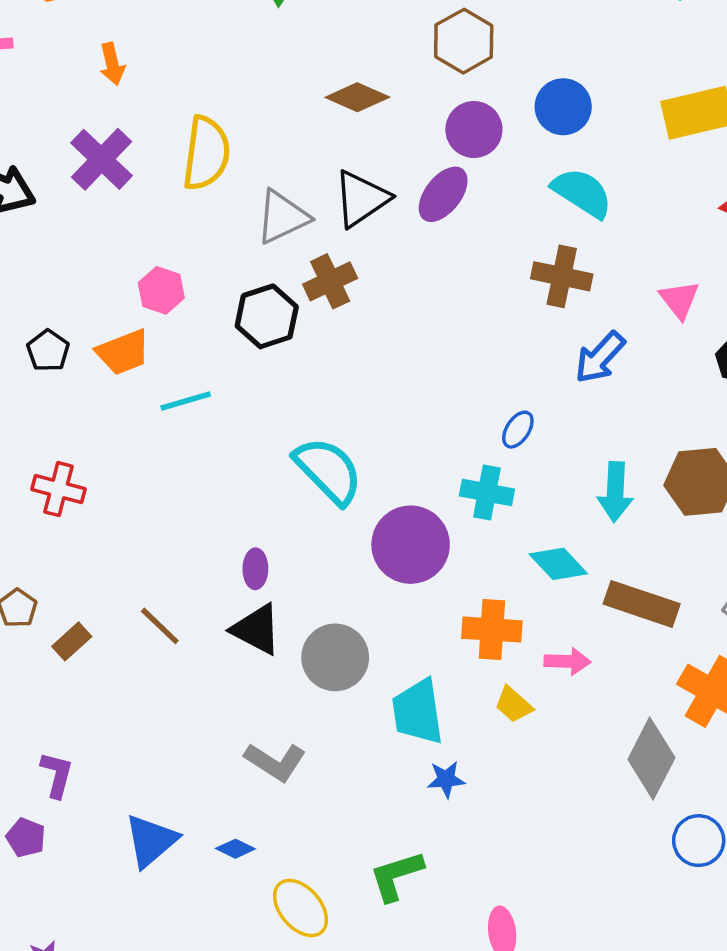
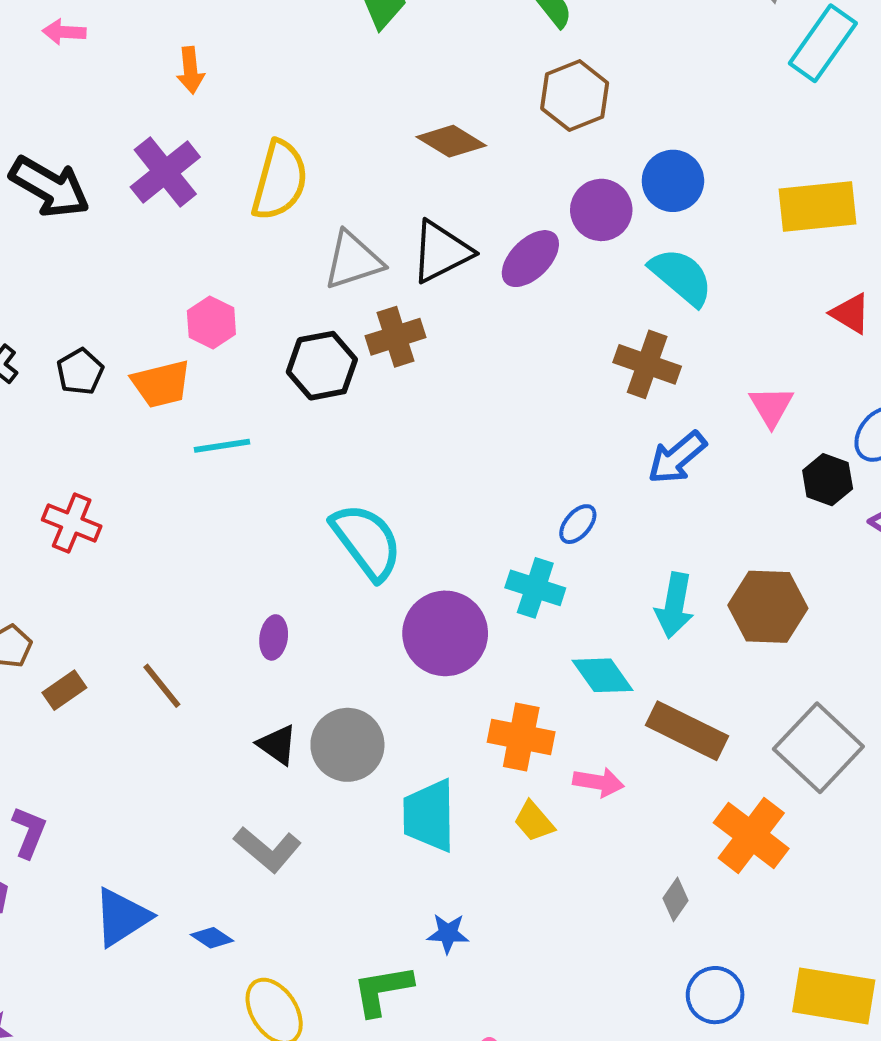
purple circle: (474, 130) -> (601, 210), moved
black triangle: (256, 629) -> (277, 745), moved, size x0.7
gray diamond: (651, 758) -> (676, 899), size x0.5
blue star: (446, 779) -> (448, 933), moved

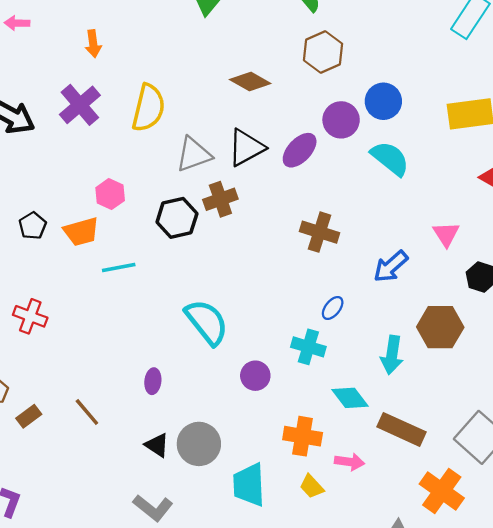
brown cross: (647, 364) -> (320, 232), moved
brown hexagon: (768, 607) -> (440, 327), moved
purple circle: (445, 633) -> (255, 376), size x0.6

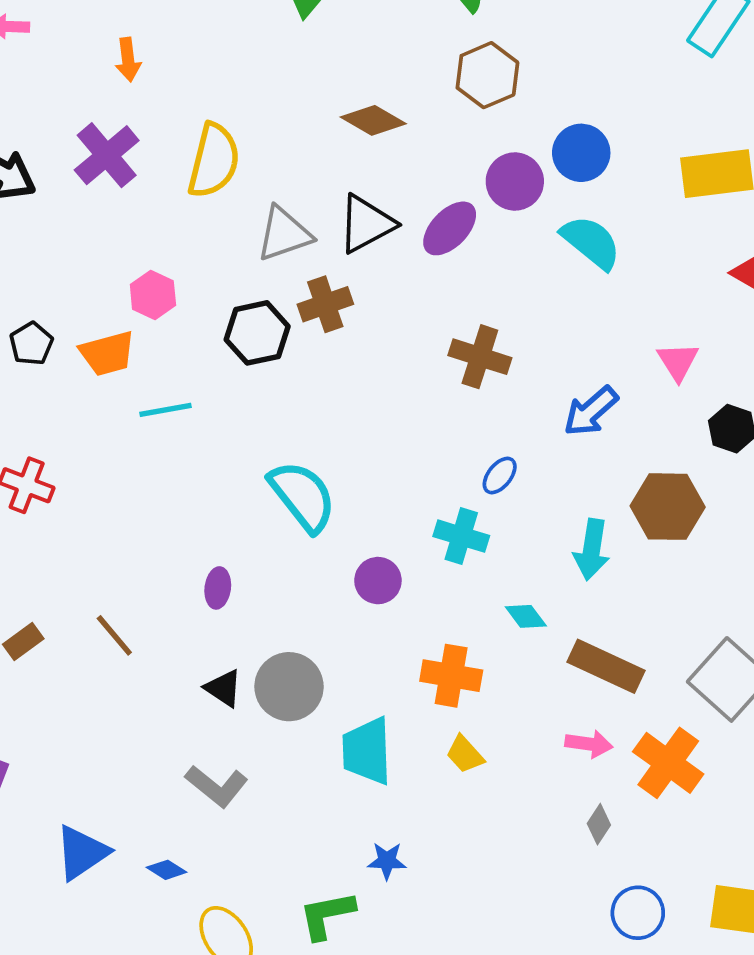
cyan diamond: (350, 398) -> (526, 616), size x0.7
pink arrow: (350, 462) -> (589, 744), moved

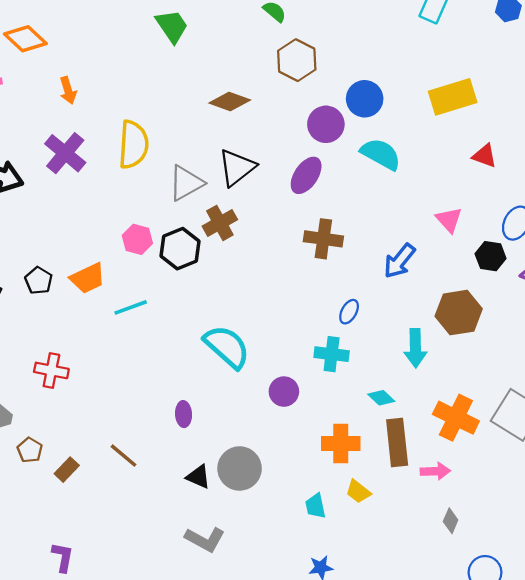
purple ellipse: (450, 228) -> (306, 175), moved
pink hexagon: (153, 295) -> (137, 239), moved
brown rectangle: (606, 666) -> (397, 443), moved, turned 69
cyan trapezoid: (367, 751) -> (315, 506), moved, size x0.6
orange cross: (668, 763) -> (456, 418), moved

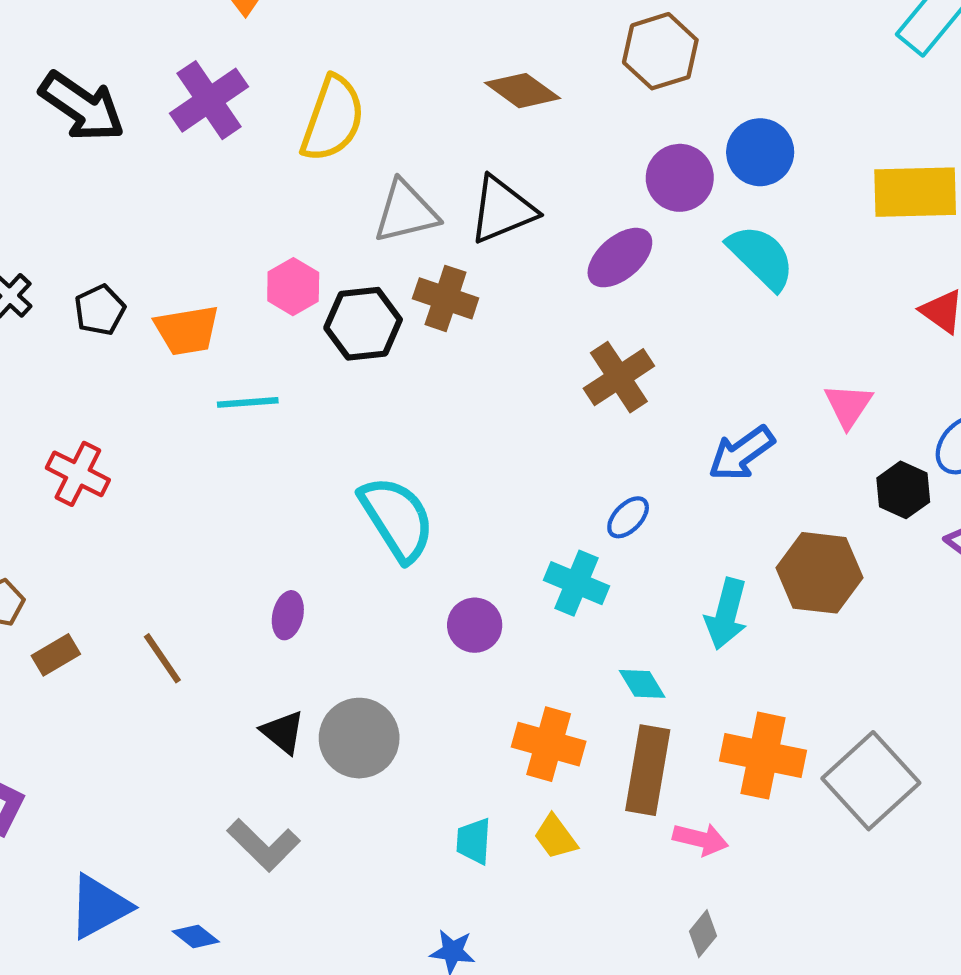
brown cross: (220, 223) -> (446, 298), turned 32
brown cross: (323, 239) -> (619, 377), turned 33
orange cross: (456, 418) -> (763, 756), turned -30

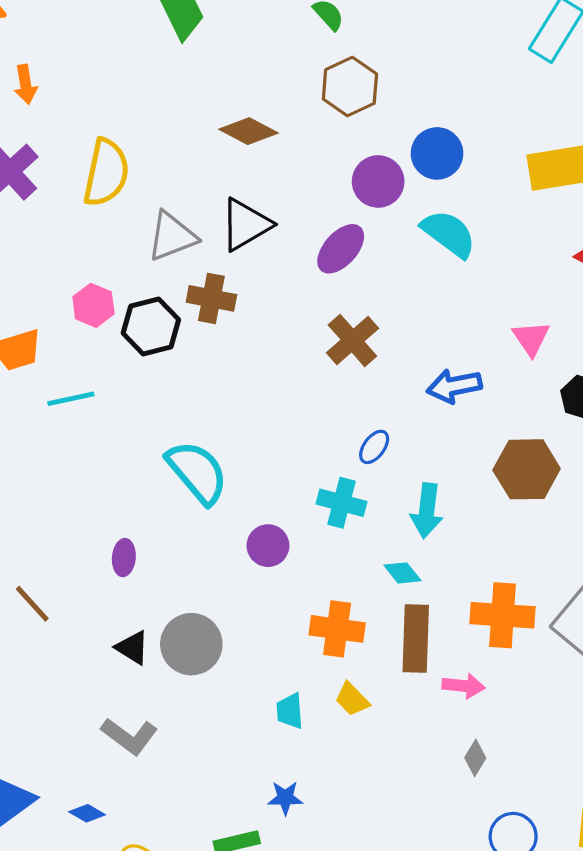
blue arrow: (741, 453) -> (454, 386), turned 32
cyan arrow: (726, 614) -> (427, 511), moved

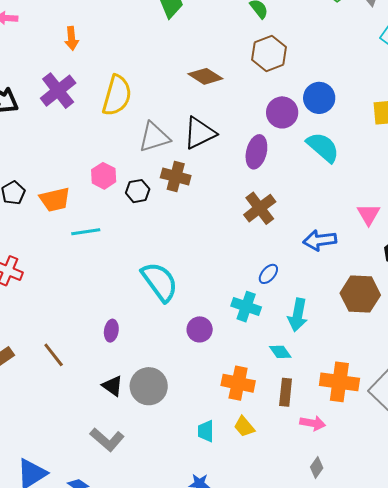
purple ellipse: (341, 249) -> (256, 152), turned -32
black hexagon: (151, 326) -> (138, 191), size x0.7
brown rectangle: (416, 638) -> (286, 392), size x0.7

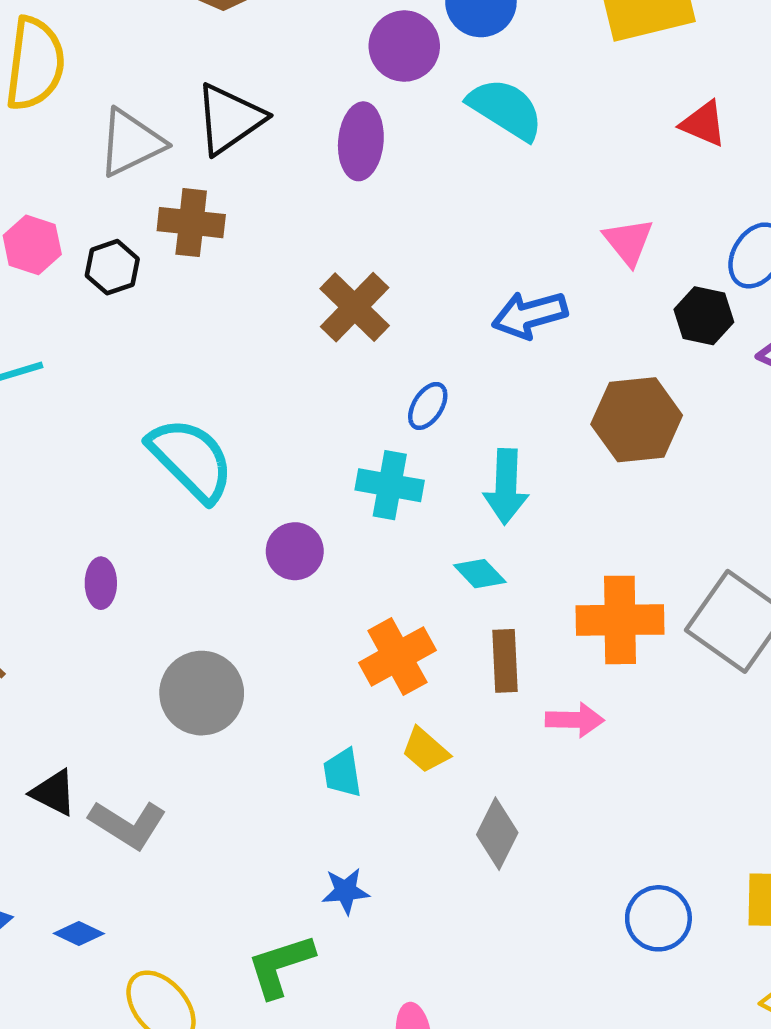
brown cross: (260, 208) -> (355, 307), moved
orange cross: (238, 383) -> (397, 657), turned -32
black triangle: (113, 386) -> (54, 793), moved
gray diamond: (317, 468) -> (497, 834), moved, size x1.4

